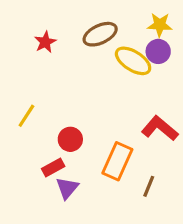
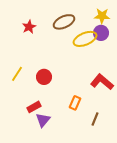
yellow ellipse: (133, 61) -> (85, 39), turned -55
red circle: (70, 139) -> (44, 77), moved
orange rectangle: (117, 161) -> (75, 103), size x0.6

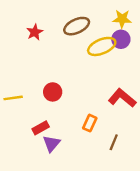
yellow line: (17, 74) -> (13, 98), moved, turned 49

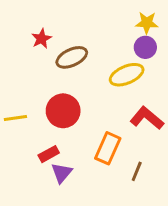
brown ellipse: (77, 26) -> (72, 57), moved
yellow ellipse: (102, 46) -> (127, 75), moved
red circle: (53, 92) -> (63, 111), size x1.5
orange rectangle: (90, 123) -> (108, 148), size x1.5

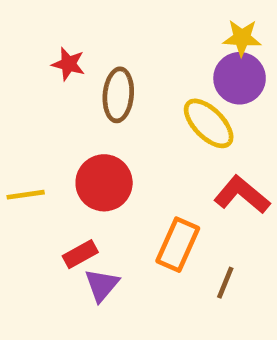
red star: (41, 39) -> (68, 64), turned -30
purple circle: (145, 47) -> (240, 78), size x1.4
brown ellipse: (72, 57) -> (118, 95), turned -60
yellow ellipse: (127, 75) -> (209, 123), turned 68

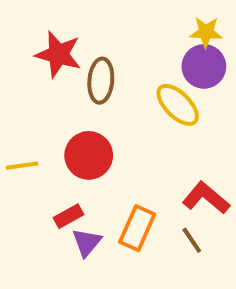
red star: (68, 64) -> (58, 54), size x1.6
red L-shape: (242, 195) -> (206, 198), moved
orange rectangle: (178, 245) -> (137, 228), moved
brown line: (225, 283) -> (192, 240), turned -56

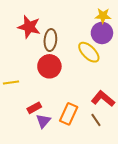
red circle: (89, 155) -> (49, 66), moved

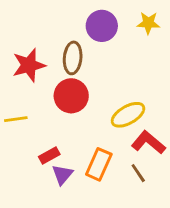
red star: (29, 27) -> (29, 65), moved, turned -30
purple circle: (102, 33) -> (102, 26), moved
yellow ellipse: (89, 52) -> (128, 115), moved, turned -75

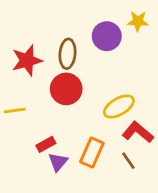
purple circle: (102, 26) -> (107, 36), moved

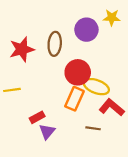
red circle: (66, 89) -> (78, 72), moved
yellow ellipse: (119, 107) -> (96, 87), turned 50
orange rectangle: (92, 152) -> (74, 99), moved
brown line: (128, 161) -> (93, 128), moved, turned -48

